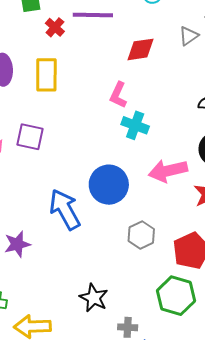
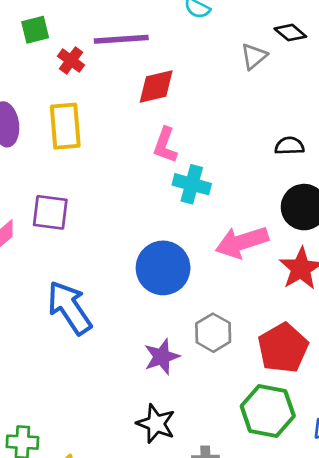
red diamond: (141, 49) -> (156, 87), moved
blue arrow: (65, 209) -> (69, 308), moved
purple star: (17, 244) -> (162, 357), moved

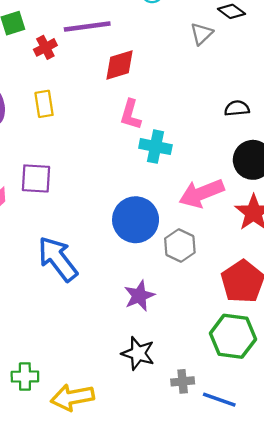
red cross: (71, 61) -> (45, 47), turned 30
yellow rectangle: (65, 126) -> (44, 104), size x0.7
gray hexagon: (213, 333) -> (180, 246), moved

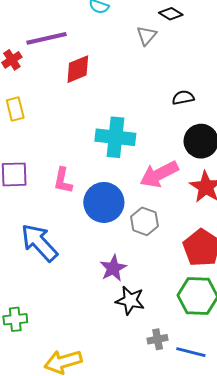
pink L-shape: (131, 115) -> (63, 181), moved
cyan cross: (155, 147) -> (115, 137), size x1.4
black star: (138, 353) -> (130, 300), moved
green cross: (25, 377) -> (15, 319), moved

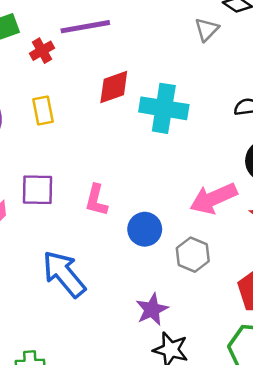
red diamond: (78, 69) -> (114, 87), moved
cyan cross: (115, 137) -> (164, 108), moved
blue circle: (104, 202) -> (145, 229), size x0.7

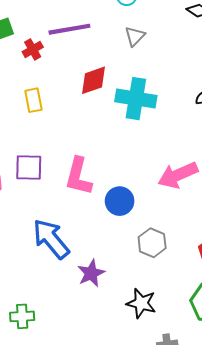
gray triangle: (207, 29) -> (135, 36), moved
pink L-shape: (96, 200) -> (78, 176), size x1.4
gray hexagon: (193, 255) -> (152, 243), moved
purple star: (152, 309) -> (91, 273), moved

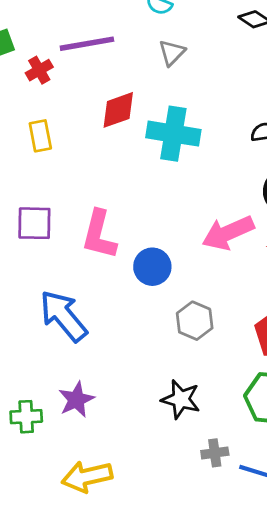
purple star: (91, 273) -> (76, 400), moved

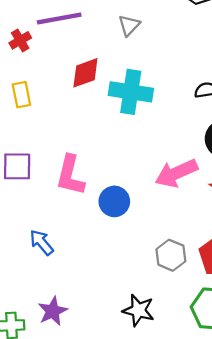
blue arrow: (63, 316) -> (42, 242), size x0.6
gray hexagon: (195, 321) -> (171, 255), moved

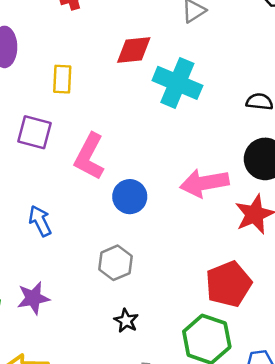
yellow rectangle: (21, 95) -> (62, 79), moved
gray hexagon: (171, 255) -> (115, 263), moved
black star: (138, 310) -> (126, 321), size x0.7

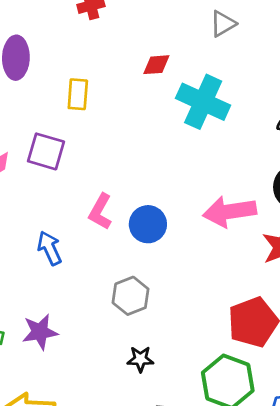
red diamond: (134, 50) -> (156, 65), size x0.7
pink L-shape: (89, 157) -> (100, 212), moved, size x0.7
black star: (126, 321) -> (140, 359), turned -30

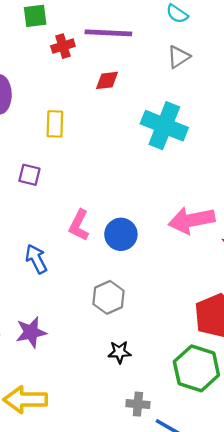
red diamond: (156, 65) -> (107, 80), moved
purple square: (46, 151) -> (29, 175), size x0.7

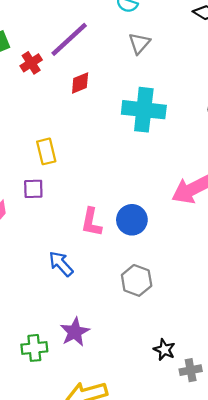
purple line: (108, 33) -> (69, 39), turned -30
yellow rectangle: (55, 124) -> (46, 151), moved
black star: (119, 352) -> (164, 350), moved, turned -30

